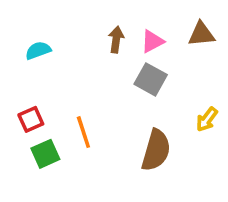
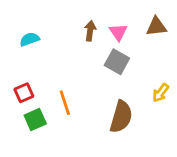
pink triangle: (152, 41) -> (118, 32), turned -36

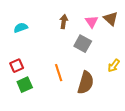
brown triangle: (156, 27) -> (111, 19), turned 49
pink triangle: (118, 32) -> (92, 22), moved
orange line: (65, 103) -> (59, 73), moved

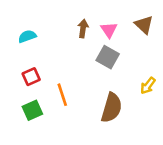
pink triangle: (92, 22) -> (109, 30), moved
red square: (17, 66) -> (31, 77), moved
orange line: (59, 73) -> (62, 95), moved

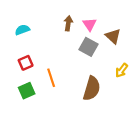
brown triangle: (144, 25) -> (113, 36), moved

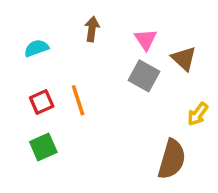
brown arrow: (68, 23) -> (92, 29), moved
orange line: (51, 78) -> (78, 100), moved
brown semicircle: (92, 88) -> (172, 159), moved

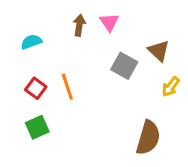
pink triangle: (146, 39) -> (109, 22), moved
red square: (42, 102) -> (36, 88), turned -30
yellow arrow: (198, 114) -> (171, 87), moved

